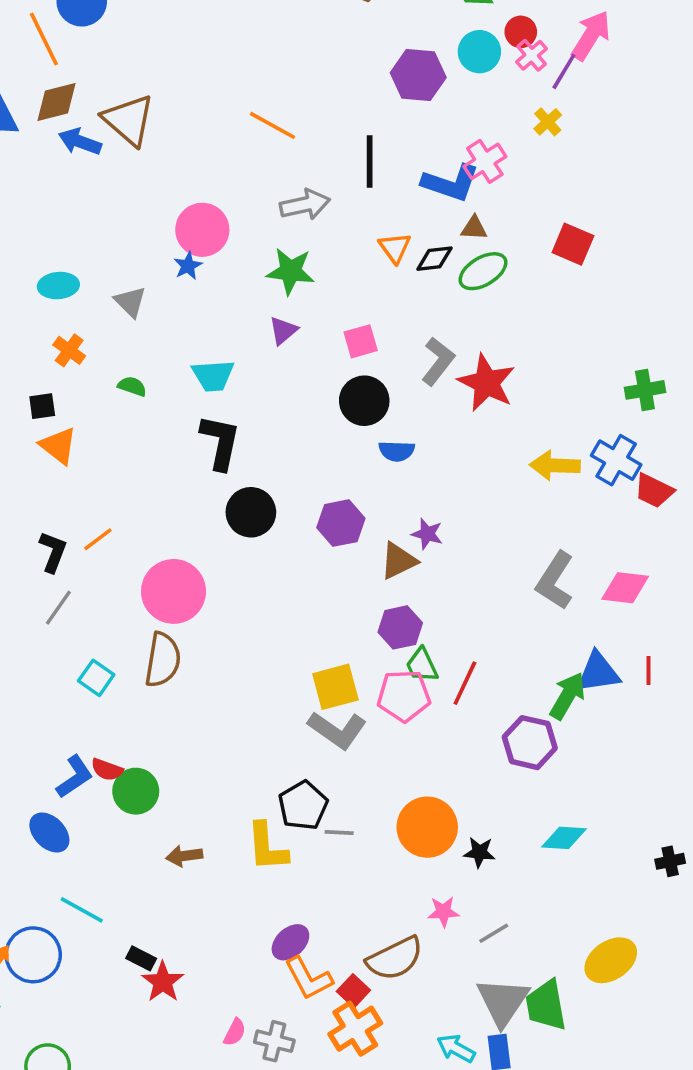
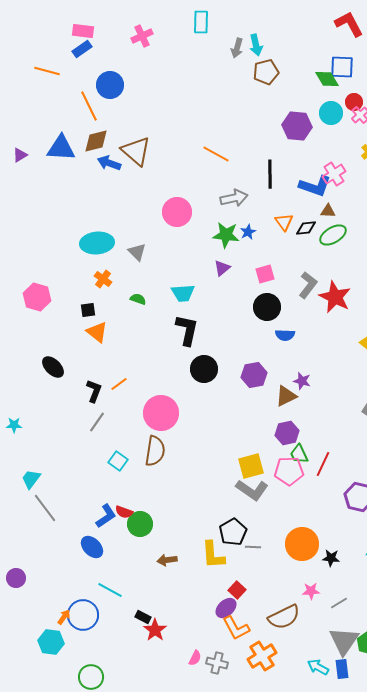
blue star: (188, 266) -> (248, 232), moved
cyan ellipse: (58, 286) -> (97, 243), size x1.5
red square: (353, 991) -> (237, 590), moved

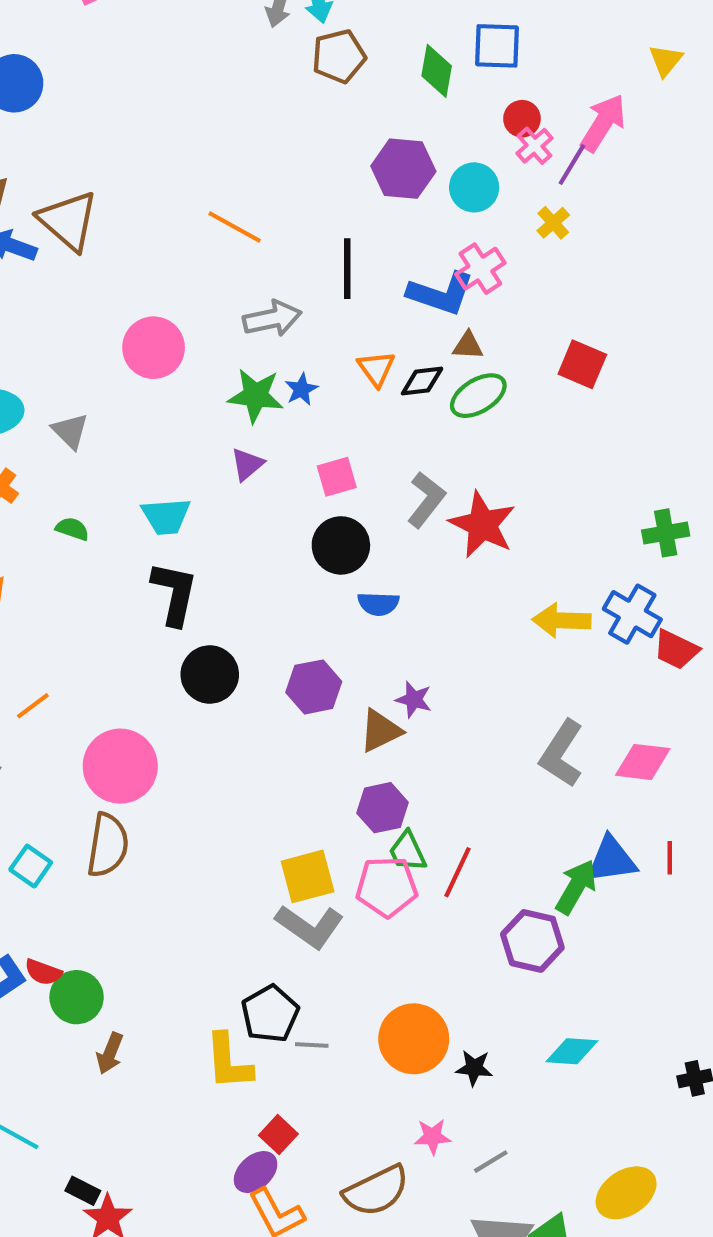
green diamond: (327, 79) -> (437, 71), moved, turned 40
cyan circle: (331, 113) -> (474, 187), moved
brown arrow: (167, 560) -> (110, 1053), moved, turned -60

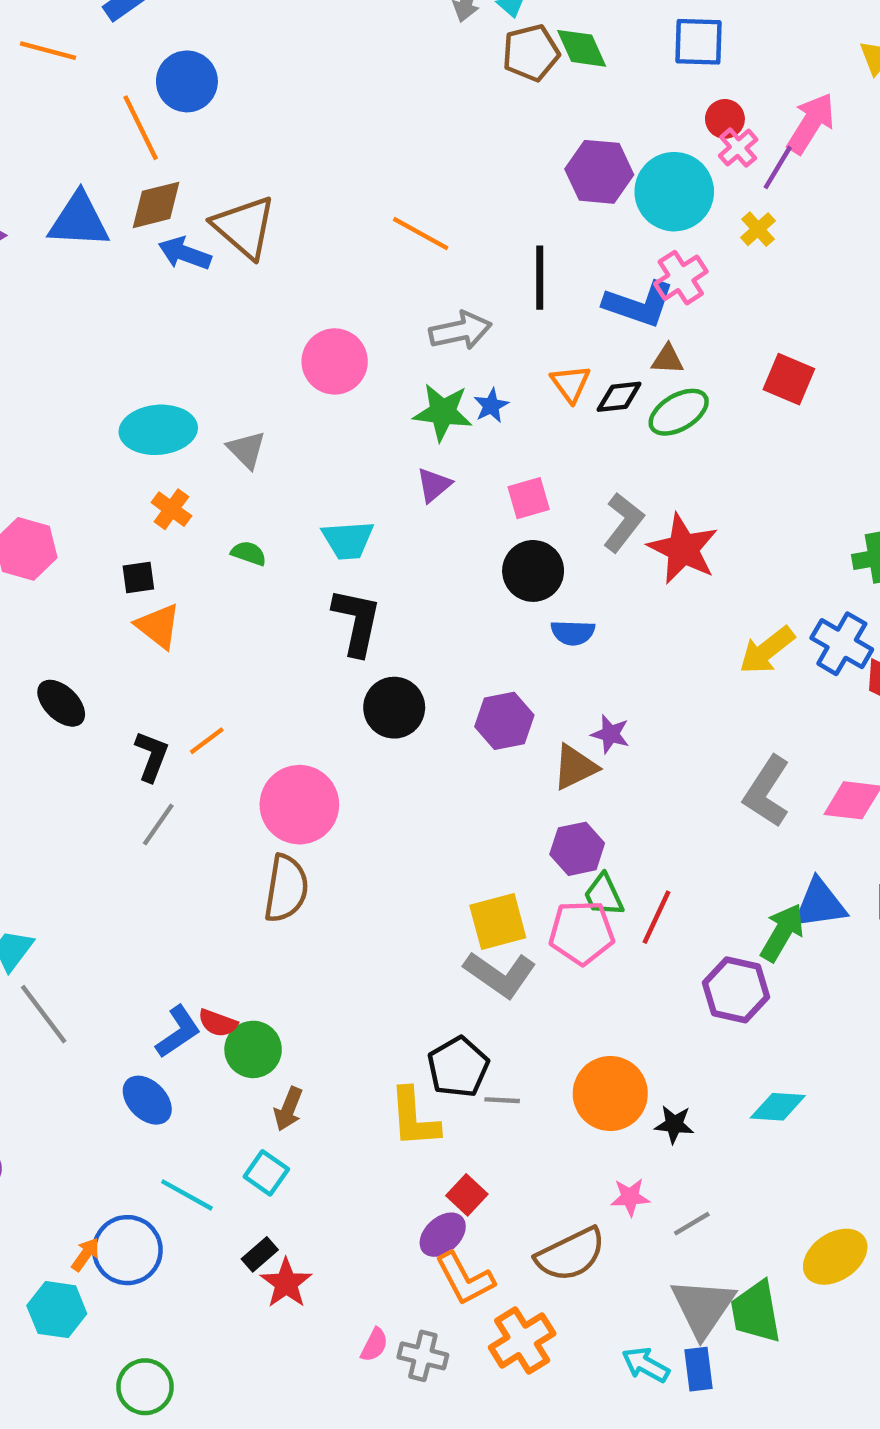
green diamond: (437, 71) -> (582, 48), moved, turned -34
cyan circle: (474, 187) -> (674, 192), size x1.5
yellow arrow: (562, 620) -> (767, 650), turned -40
cyan square: (31, 866) -> (266, 1173), moved
black rectangle: (83, 1191) -> (260, 1254), turned -68

